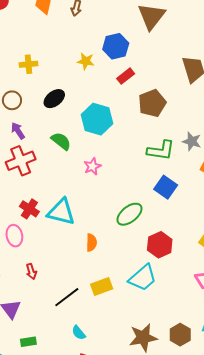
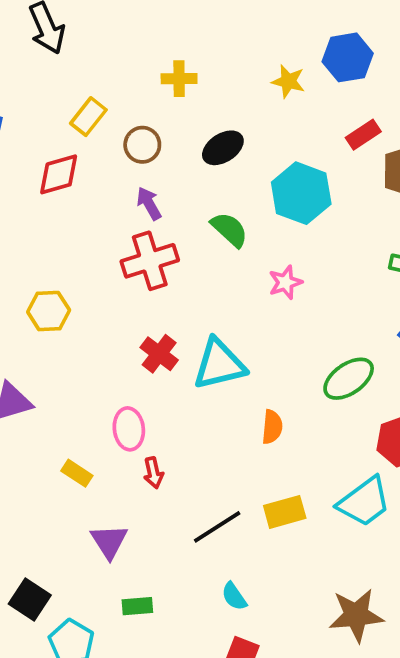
red rectangle: (126, 76) -> (363, 135), moved
cyan triangle: (61, 212) -> (219, 364), turned -32
pink ellipse: (14, 236) -> (129, 429), moved

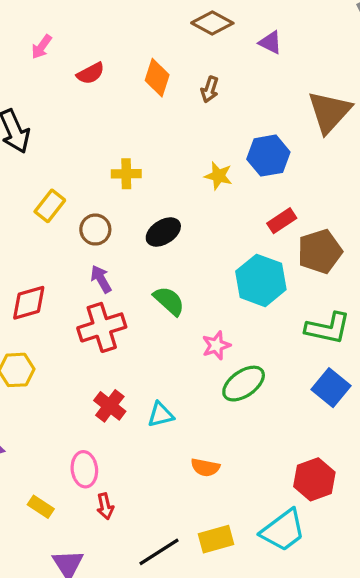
red diamond: (59, 174) -> (29, 303), moved
cyan hexagon: (301, 193) -> (261, 280), moved
cyan triangle: (219, 364) -> (161, 415), size x0.6
green ellipse: (349, 379) -> (244, 384), moved
orange semicircle: (272, 427) -> (205, 467), turned 96

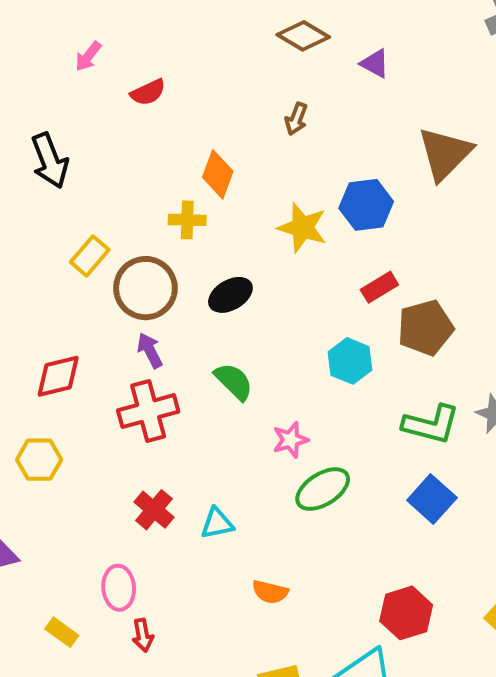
orange diamond: (157, 78) -> (218, 174), moved
yellow star: (218, 176) -> (303, 228), size x1.4
brown circle: (95, 230) -> (145, 288), size x1.6
cyan hexagon: (261, 280) -> (350, 361), size x0.7

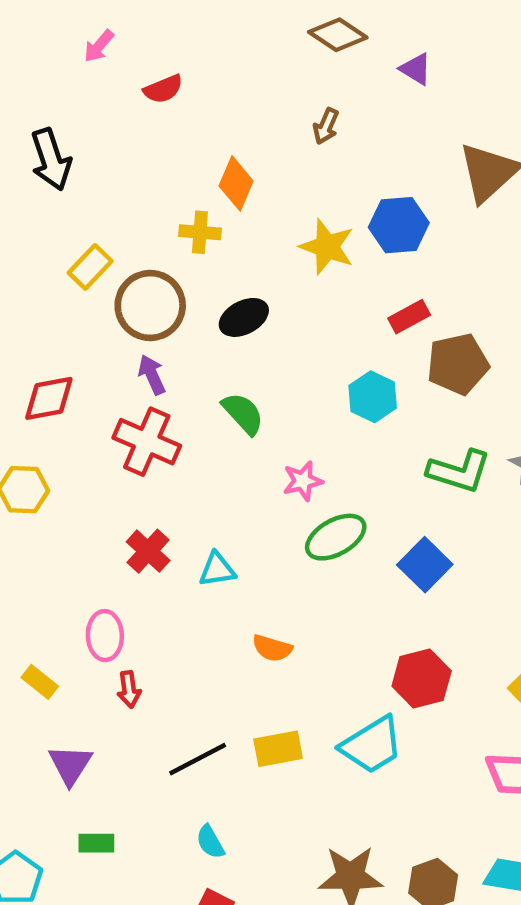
red cross: (148, 411) -> (147, 442), turned 36
blue square: (432, 499) -> (425, 565), moved

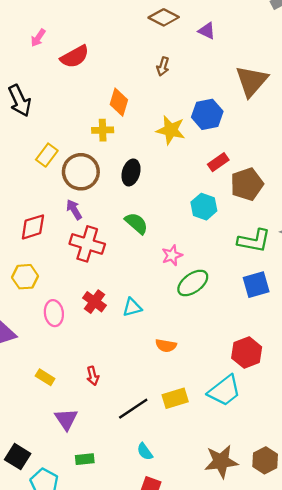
red semicircle: (163, 89) -> (75, 57), size x1.4
black ellipse: (244, 317) -> (131, 172), turned -40
purple arrow: (152, 375) -> (74, 210), moved
blue square: (425, 565) -> (256, 285), moved, turned 36
pink ellipse: (105, 636) -> (54, 313), moved

